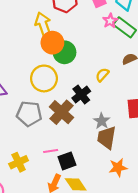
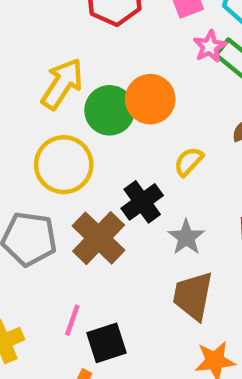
yellow arrow: (43, 25) -> (62, 84), moved, turned 50
orange circle: (52, 43) -> (150, 99), moved
gray star: (102, 121) -> (186, 237), moved
pink line: (51, 151) -> (72, 320), turned -64

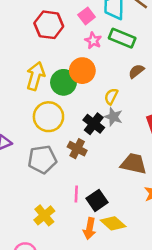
pink star: (210, 46) -> (93, 41), moved
gray star: (186, 237) -> (113, 117), moved
brown cross: (99, 238) -> (77, 149), size x0.7
brown trapezoid: (193, 296) -> (134, 164), turned 108

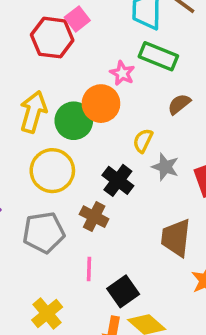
pink square: (87, 16) -> (77, 19), moved
pink star: (93, 41) -> (122, 73), moved
gray star: (113, 117) -> (165, 167), moved
brown trapezoid: (134, 164) -> (176, 238), turned -96
pink line: (76, 194) -> (89, 269), moved

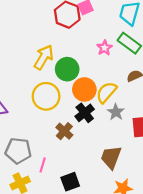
orange circle: (101, 104) -> (84, 89), moved
yellow semicircle: (143, 141) -> (106, 92), size x1.5
gray pentagon: (44, 232) -> (18, 151), moved
pink line: (89, 269) -> (43, 165), moved

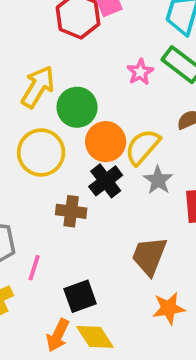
brown cross: (64, 131) -> (71, 211), turned -35

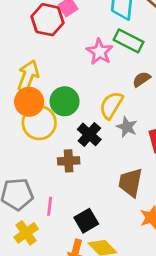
pink star: (140, 72) -> (100, 52), size x1.4
green circle: (77, 107) -> (65, 101), moved
orange circle: (106, 142) -> (29, 102), moved

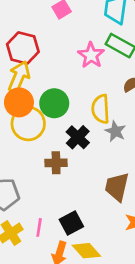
red hexagon: (48, 20) -> (23, 48), moved
yellow semicircle: (111, 105) -> (101, 109), turned -36
pink line: (50, 206) -> (39, 227), moved

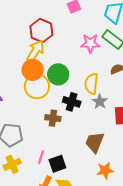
pink star: (91, 55) -> (90, 43), turned 30
black cross: (78, 137) -> (72, 102), turned -36
pink line: (39, 227) -> (41, 157), moved

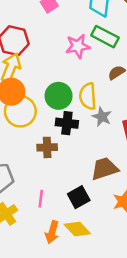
green circle: (58, 74) -> (59, 96), moved
brown trapezoid: (95, 142) -> (105, 169), turned 60
black square: (57, 164) -> (79, 197), moved

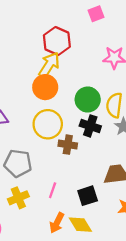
yellow circle: (20, 111) -> (48, 124), moved

